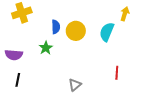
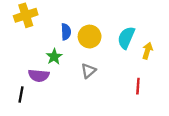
yellow arrow: (125, 14) -> (147, 51), moved
purple semicircle: (14, 55) -> (39, 76), moved
gray triangle: (75, 85) -> (88, 71), moved

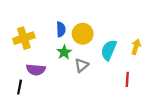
yellow cross: (26, 15) -> (24, 38), moved
cyan semicircle: (126, 38) -> (109, 50), moved
green star: (54, 57) -> (64, 52), moved

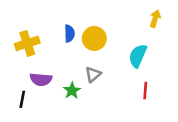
yellow arrow: (136, 47) -> (155, 19), moved
cyan semicircle: (109, 50) -> (138, 56), moved
green star: (64, 52) -> (72, 91), moved

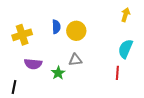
cyan semicircle: (138, 56) -> (125, 49), moved
gray triangle: (93, 74) -> (75, 60), turned 32
black line: (22, 99) -> (14, 87), moved

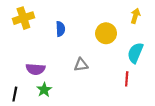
yellow circle: (76, 31) -> (106, 33), moved
yellow cross: (22, 35) -> (23, 18), moved
green star: (58, 73) -> (44, 90), moved

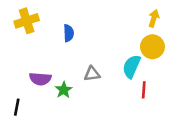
yellow circle: (106, 33) -> (152, 47), moved
cyan semicircle: (135, 53) -> (131, 66), moved
green star: (44, 90) -> (64, 90), moved

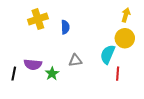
yellow cross: (27, 21) -> (38, 19), moved
blue semicircle: (69, 33) -> (65, 27), moved
black line: (17, 107) -> (14, 74), moved

